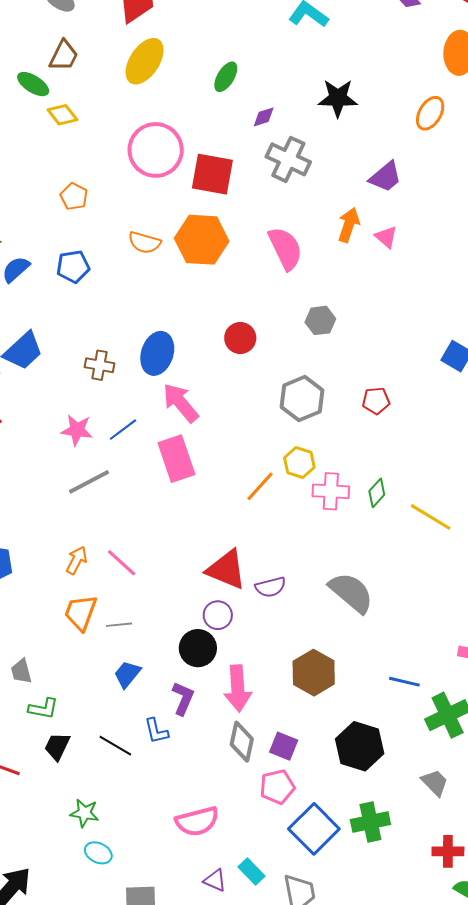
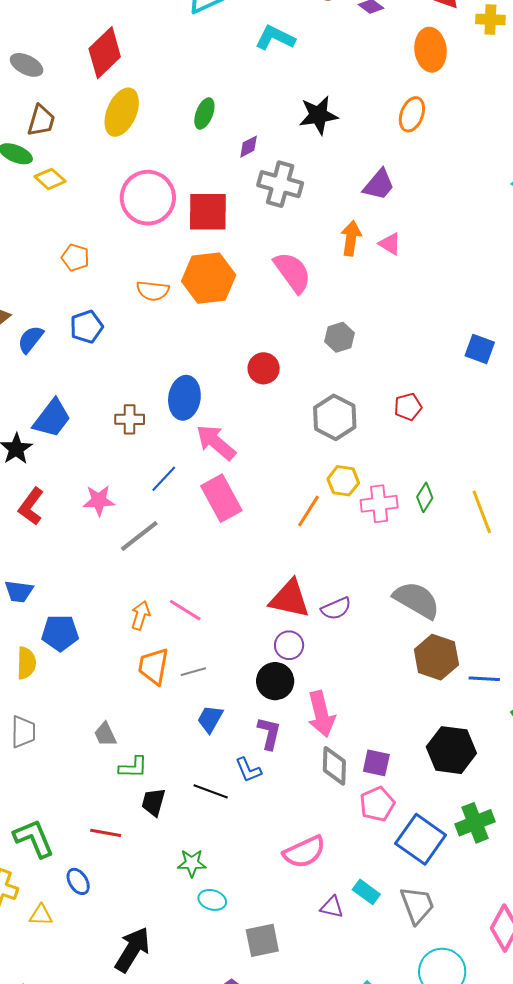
pink star: (77, 430) -> (99, 500), moved
yellow line: (431, 517) -> (482, 512), turned 48
brown hexagon: (314, 673) -> (436, 657), moved

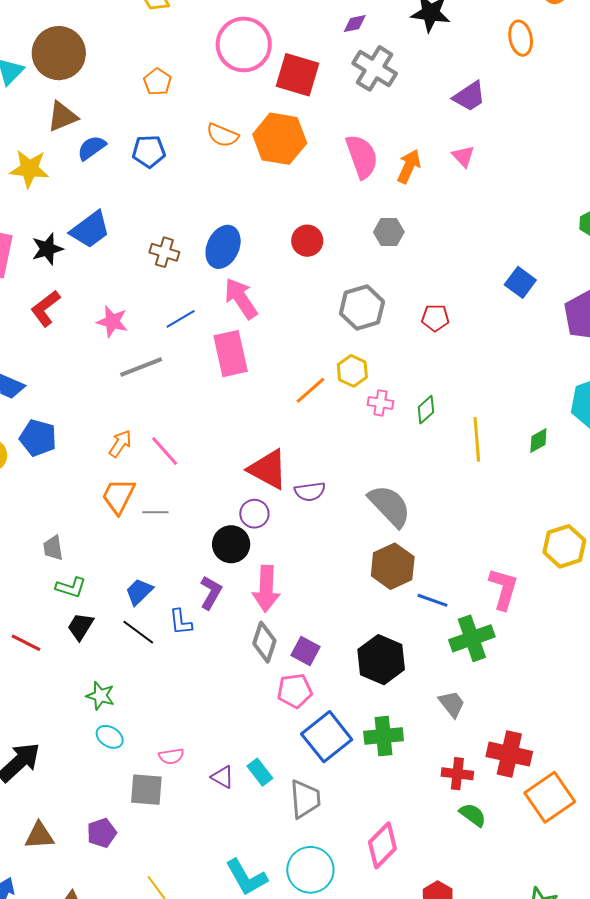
orange ellipse: (412, 114) -> (521, 38), turned -48
orange arrow: (351, 238) -> (409, 166), moved
pink cross: (379, 504) -> (380, 403), size x0.7
blue trapezoid: (210, 719) -> (139, 592), moved
pink semicircle: (304, 852) -> (171, 756), moved, size x0.6

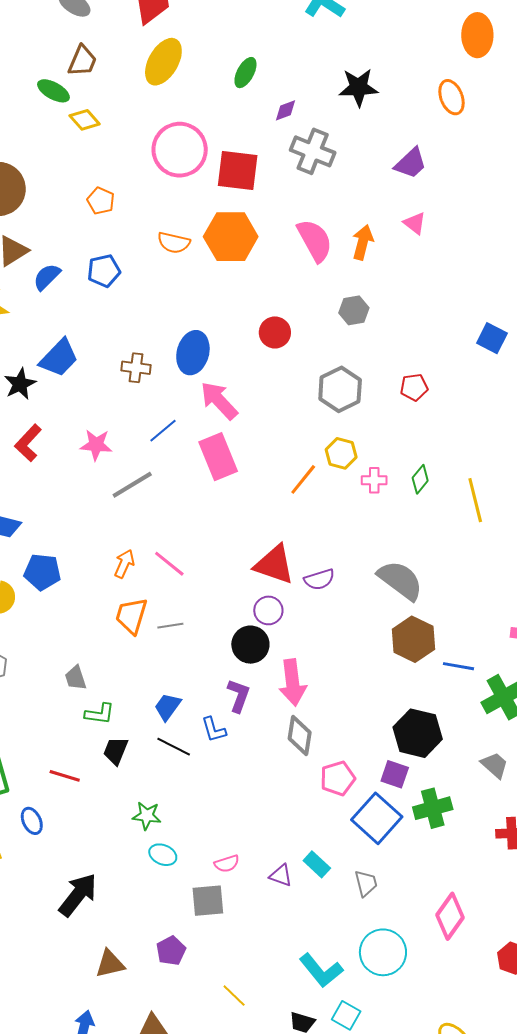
purple square: (305, 651) -> (395, 774), moved
gray trapezoid: (305, 799) -> (366, 883), size x0.7

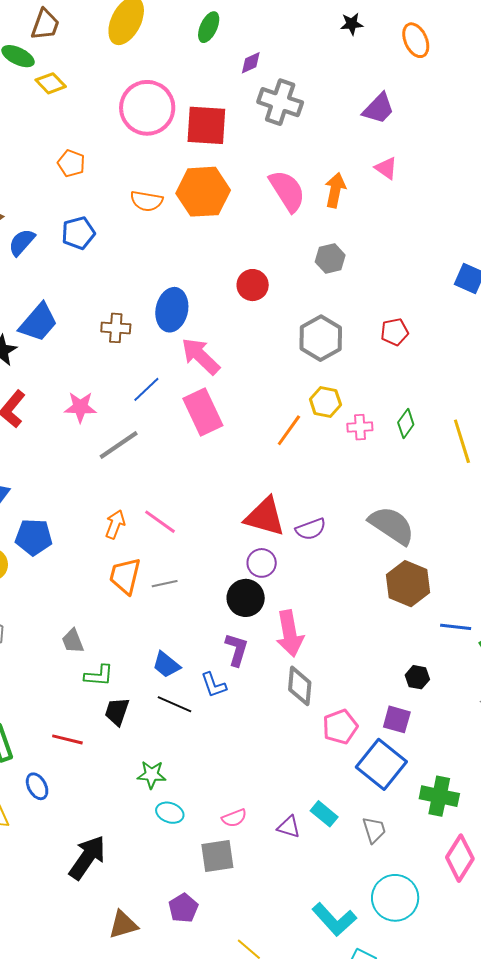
black star: (358, 87) -> (352, 24), moved, size x0.6
blue line: (458, 666) -> (456, 627), moved
blue trapezoid: (168, 707) -> (166, 665), turned -84
black hexagon: (418, 733) -> (417, 677), size x0.5
green cross: (433, 808) -> (439, 796), moved, turned 30

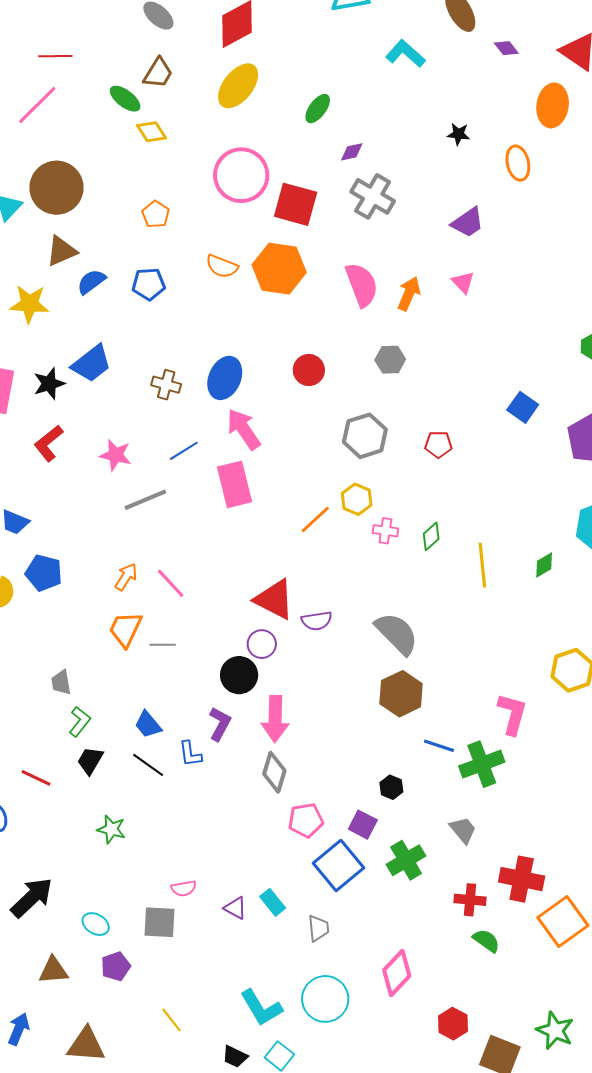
green L-shape: (99, 676) -> (80, 722), turned -68
green cross: (439, 796) -> (406, 860), moved, turned 36
cyan ellipse: (170, 813) -> (96, 924), moved

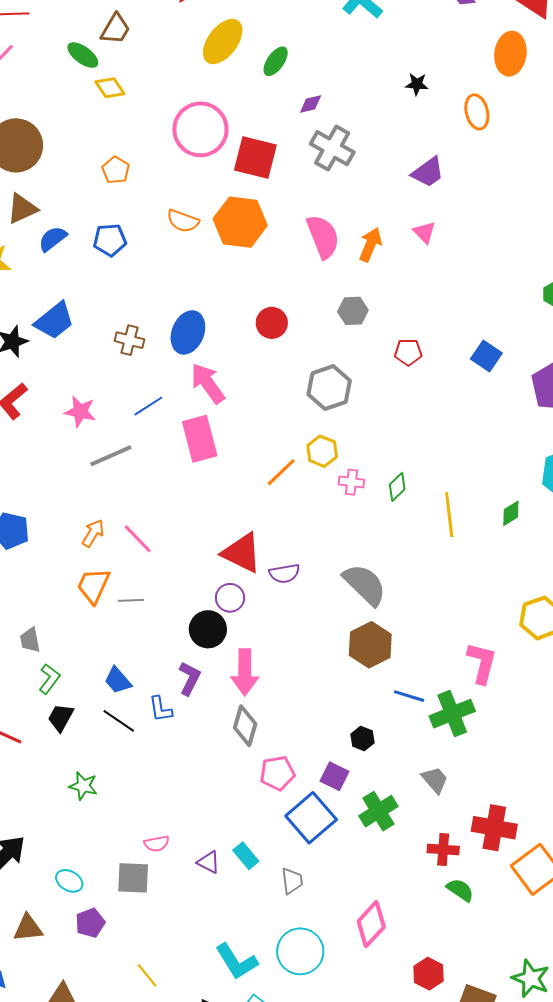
yellow ellipse: (238, 86) -> (223, 41), moved
red pentagon: (438, 444) -> (408, 352), moved

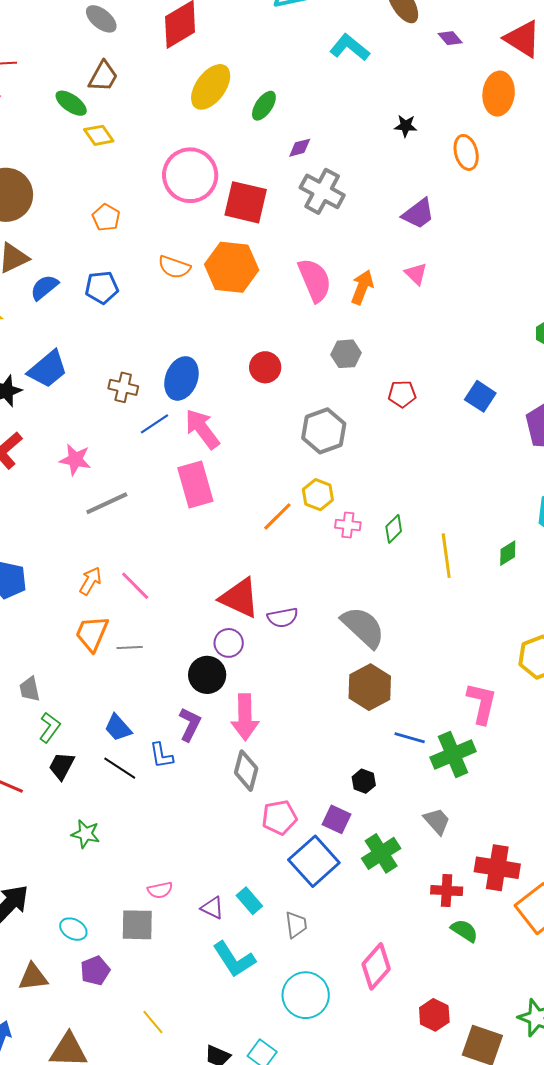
blue line: (148, 406) -> (155, 424), moved
cyan L-shape: (236, 961) -> (234, 959), moved

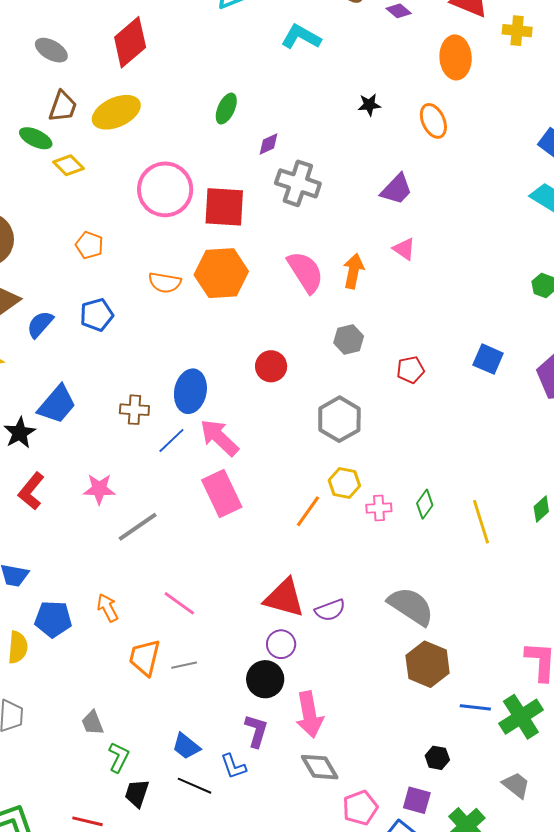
yellow ellipse: (211, 87) -> (116, 112), moved, turned 39
orange arrow: (90, 581) -> (108, 608), moved, turned -48
gray diamond: (246, 771) -> (320, 767), turned -36

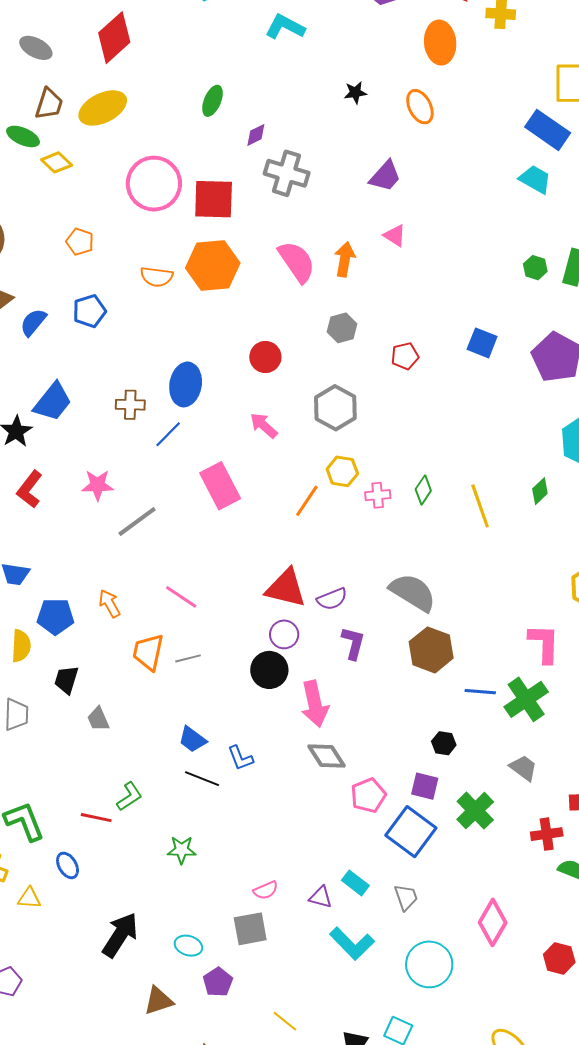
pink arrow: (219, 438) -> (264, 425), moved, size x0.7
purple L-shape: (256, 731) -> (353, 643), moved
green L-shape: (119, 757) -> (129, 796), moved, turned 32
black trapezoid: (137, 793) -> (66, 680), moved

